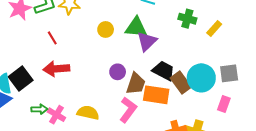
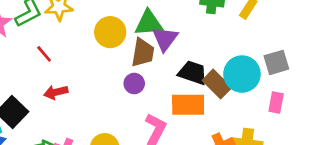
yellow circle: (106, 29) -> (110, 32), size x1.5
red arrow: (56, 69) -> (56, 92), size x0.7
brown trapezoid: (136, 84) -> (143, 53), moved

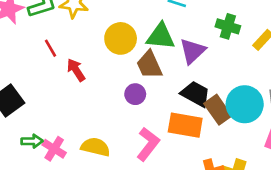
purple triangle: (165, 39) -> (193, 51), moved
brown trapezoid: (143, 53) -> (149, 65), turned 136
red arrow: (56, 92) -> (76, 70), moved, turned 60

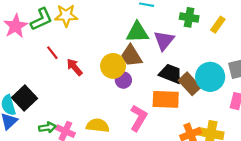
yellow circle: (121, 38) -> (113, 66), moved

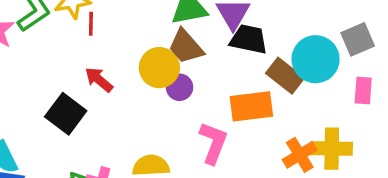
red line: (52, 53) -> (91, 24), moved, turned 48
black trapezoid: (171, 74) -> (249, 39), moved
black square: (24, 98) -> (66, 114), moved

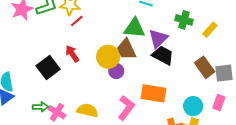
red line: (91, 24) -> (77, 21), turned 32
cyan circle: (316, 59) -> (193, 106), moved, size x0.7
brown rectangle: (285, 76) -> (205, 67), moved

